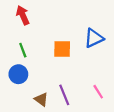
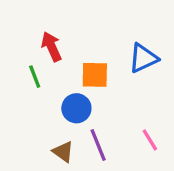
red arrow: (23, 15) -> (51, 47), moved
blue circle: (18, 74) -> (76, 108), moved

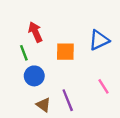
blue circle: (76, 108) -> (34, 76), moved
pink line: (150, 140) -> (104, 86), moved

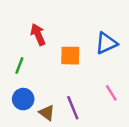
green line: (24, 53) -> (19, 66), moved, turned 42
blue circle: (34, 76) -> (23, 99), moved

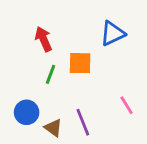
blue triangle: (106, 43) -> (112, 33), moved
green line: (19, 66) -> (51, 74), moved

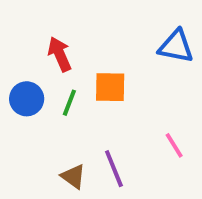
blue triangle: (112, 33) -> (176, 46), moved, turned 36
blue circle: (27, 112) -> (27, 99), moved

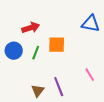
red arrow: (60, 54) -> (31, 28), turned 96
brown triangle: (73, 176) -> (38, 91), turned 32

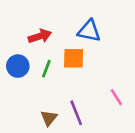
blue triangle: (91, 24) -> (89, 31), moved

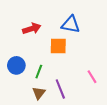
blue circle: (18, 66) -> (16, 65), moved
green line: (46, 69) -> (39, 72), moved

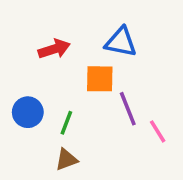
purple line: (60, 89) -> (128, 109), moved
brown triangle: (39, 93) -> (66, 160), turned 32

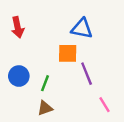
red arrow: (54, 49) -> (18, 27), moved, turned 96
pink line: (158, 131) -> (104, 105), moved

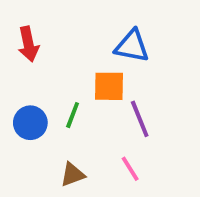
green line: (45, 83) -> (73, 115), moved
pink line: (104, 105) -> (130, 169), moved

